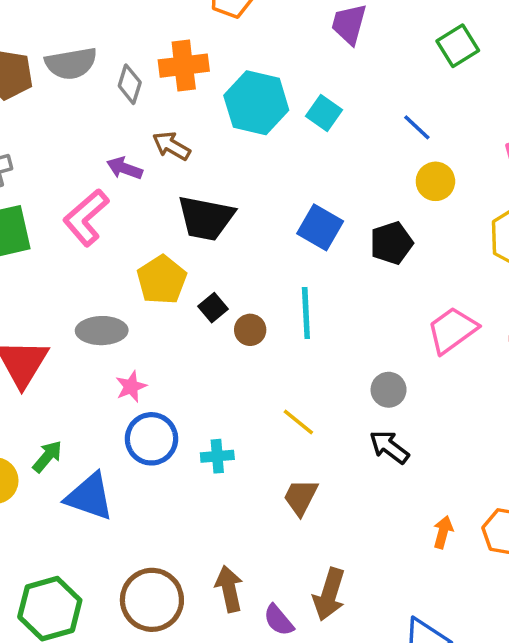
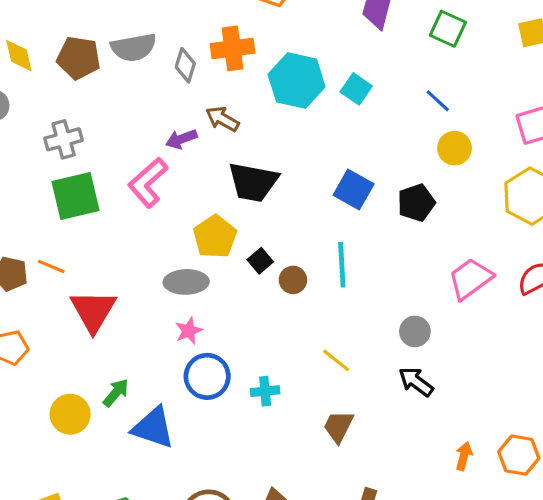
green square: (458, 46) -> (448, 29), moved, turned -33
purple arrow: (124, 168) -> (181, 139), turned -40
gray ellipse: (102, 331) -> (186, 282), moved

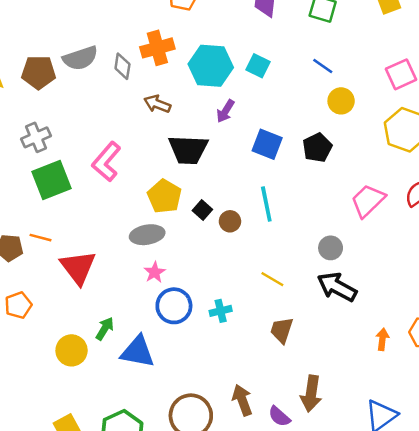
purple arrow: (181, 139) -> (225, 111), moved, turned -30
black arrow: (416, 382) -> (337, 287), size x1.4

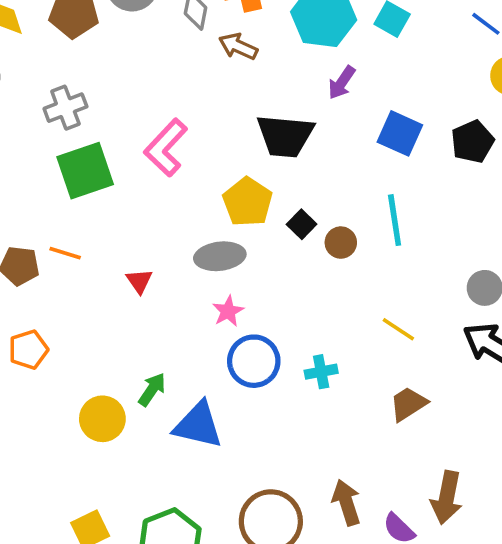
brown arrow: (157, 104) -> (238, 46), moved
red triangle: (78, 267) -> (139, 281), moved, size x0.5
brown trapezoid: (282, 330) -> (408, 404), turned 36

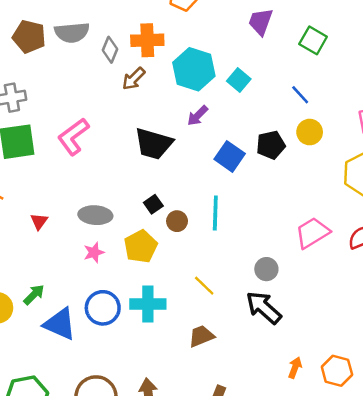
brown arrow: (238, 46) -> (134, 79), turned -80
black pentagon: (472, 142) -> (271, 145), moved
yellow pentagon: (248, 202) -> (141, 246), moved
blue circle: (254, 361) -> (103, 308), moved
cyan cross: (321, 372) -> (148, 304), size x1.6

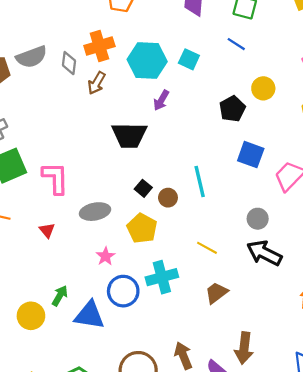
blue line: (300, 95) -> (236, 44), moved
pink L-shape: (73, 137) -> (55, 178), moved, turned 140
blue square: (230, 156) -> (251, 155), moved
pink star: (94, 252) -> (105, 256), moved

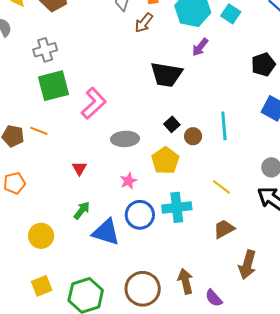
pink L-shape: (55, 178) -> (94, 103), turned 40
red triangle: (47, 230) -> (79, 168), moved
yellow circle: (31, 316) -> (41, 236), moved
brown arrow: (244, 348) -> (247, 265), moved

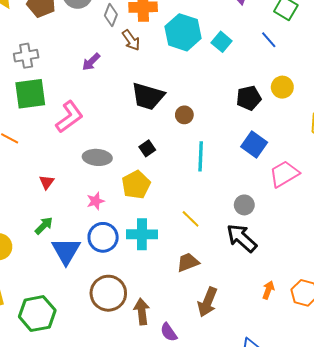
brown arrow: (144, 23) -> (131, 40), turned -80
purple arrow: (200, 47) -> (91, 62), moved
brown circle: (193, 136) -> (184, 115), moved
blue triangle: (106, 232) -> (66, 251), turned 36
brown circle: (143, 289) -> (108, 293), moved

